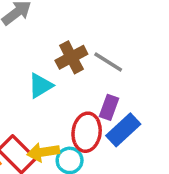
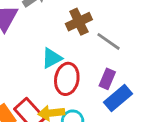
brown cross: (71, 57) -> (79, 22), moved
red ellipse: (87, 132) -> (67, 79), moved

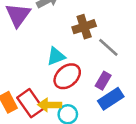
red ellipse: (67, 79) -> (67, 76), turned 32

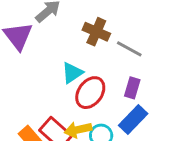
brown cross: (84, 27) -> (96, 32), turned -35
blue rectangle: (111, 99) -> (133, 120), moved

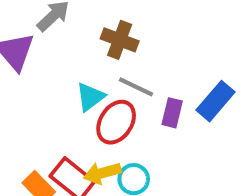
gray line: (129, 49) -> (136, 87), moved
blue rectangle: (133, 120) -> (215, 101), moved

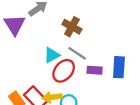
blue rectangle: (215, 101) -> (119, 67), turned -45
purple rectangle: (172, 113) -> (95, 70), turned 72

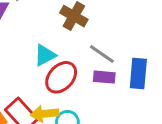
gray line: (77, 53) -> (102, 54), moved

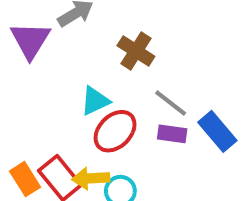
blue rectangle: (138, 74) -> (217, 131), turned -48

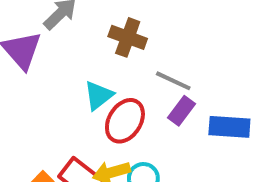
blue rectangle: (217, 131) -> (229, 127), moved, turned -33
purple rectangle: (172, 134) -> (182, 111), turned -48

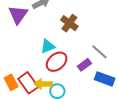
gray line: (173, 81) -> (99, 52), moved

